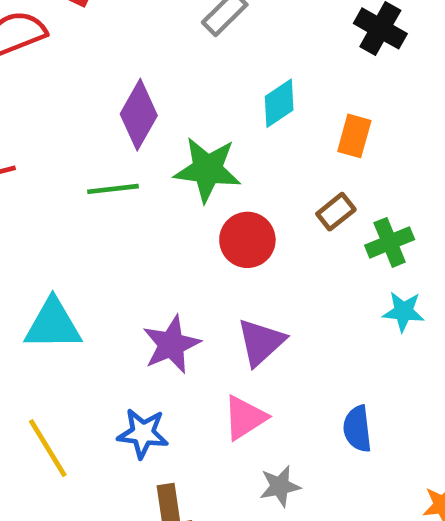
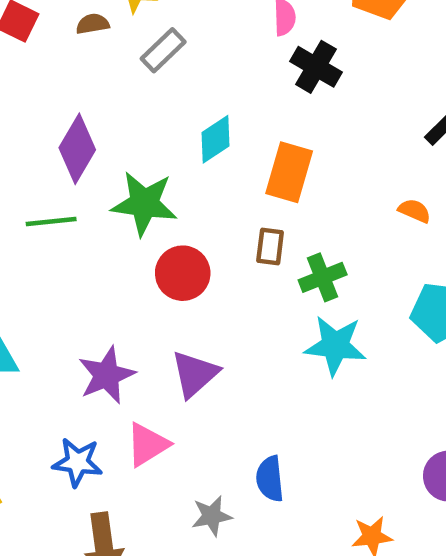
orange rectangle: (354, 136) -> (289, 172), size x1.4
brown rectangle: (336, 212) -> (270, 246), turned -45
cyan star: (403, 312) -> (335, 346), size x1.5
pink triangle: (245, 418) -> (147, 445), moved
blue semicircle: (357, 429) -> (270, 479), moved

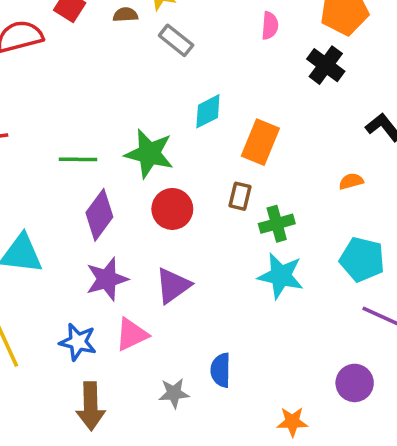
gray rectangle: (163, 50) -> (176, 40), turned 76
black cross: (316, 67) -> (326, 65), moved
purple diamond: (77, 149) -> (99, 215), moved
orange semicircle: (414, 211) -> (351, 181), turned -45

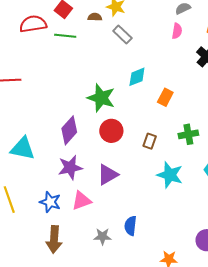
orange rectangle: (260, 142) -> (165, 97), size x0.7
green line: (78, 159) -> (65, 36), moved
brown rectangle: (240, 196) -> (150, 141), moved
green cross: (277, 224) -> (188, 134), moved

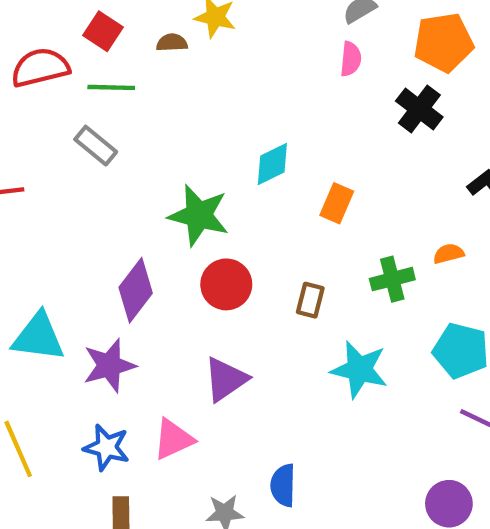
gray rectangle: (122, 34) -> (96, 146), moved
purple star: (70, 168) -> (109, 366), moved

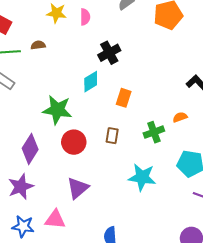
brown semicircle: (172, 43) -> (38, 45), moved
pink semicircle: (351, 59) -> (85, 17), moved
black cross: (419, 109) -> (109, 53), moved, turned 30
brown rectangle: (310, 300) -> (112, 136), moved
pink triangle: (173, 439) -> (55, 219), turned 35

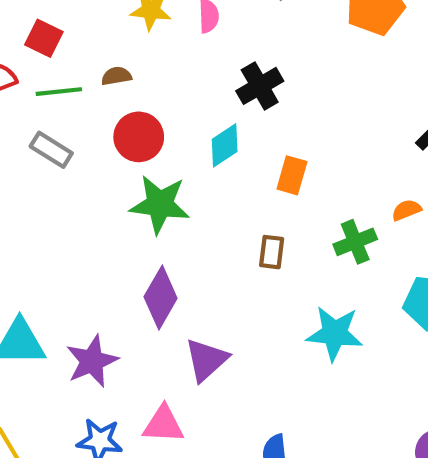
red circle: (74, 142) -> (139, 137), moved
purple diamond: (30, 149) -> (161, 298), moved

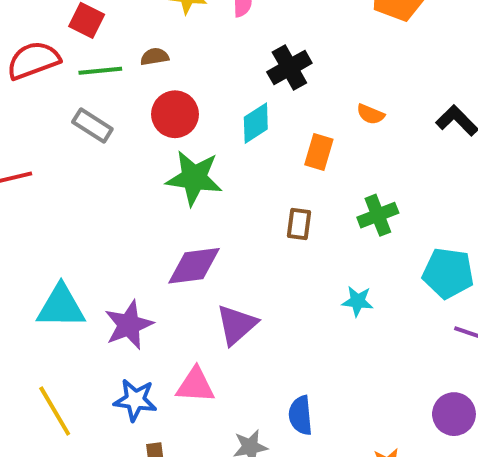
orange semicircle: (406, 210) -> (370, 114), moved, turned -136
purple diamond: (161, 298) -> (194, 266), turned 52
cyan star: (335, 333) -> (358, 301), size x0.6

